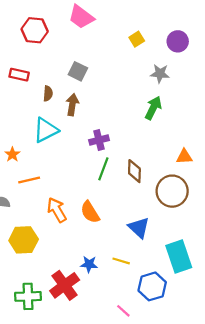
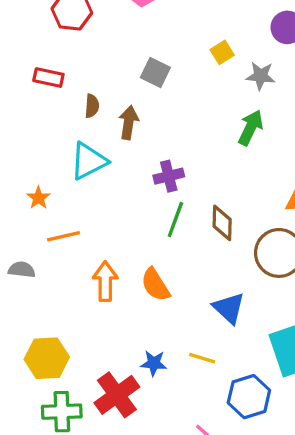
yellow square: (137, 39) -> (222, 52), moved
gray square: (78, 71) -> (155, 73), moved
orange arrow: (57, 210) -> (105, 281), turned 30
yellow hexagon: (24, 240) -> (47, 358), moved

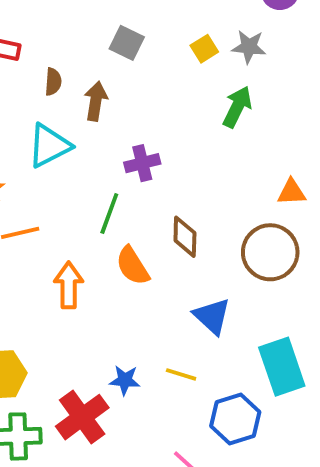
yellow square: (222, 52) -> (204, 49), moved
green line: (175, 220) -> (109, 213), moved
brown diamond: (222, 223) -> (185, 237), moved
orange semicircle: (155, 285) -> (133, 266), moved

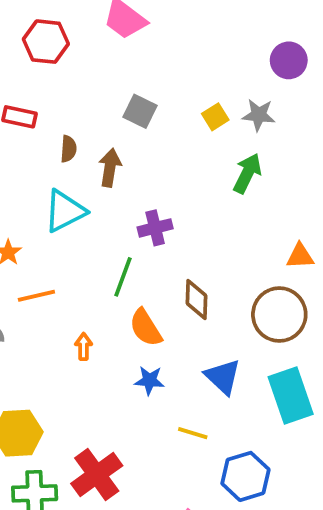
orange arrow: (69, 285) -> (84, 347), size x0.6
cyan rectangle: (282, 367) -> (291, 395), moved
blue star: (125, 380) -> (149, 380), moved

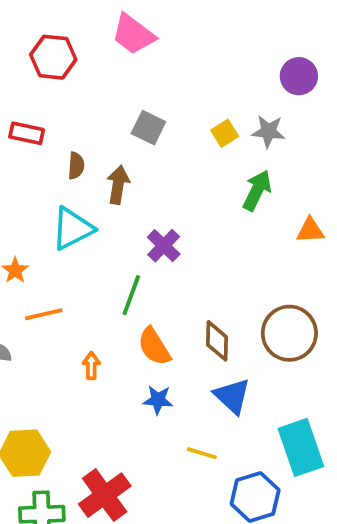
purple cross: (155, 228) -> (164, 246), turned -32
orange triangle: (300, 256) -> (310, 230), moved
brown diamond: (196, 299) -> (217, 341), moved
cyan rectangle: (291, 395) -> (301, 447), moved

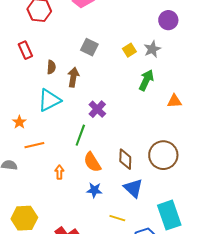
gray star: (268, 131) -> (152, 49), turned -30
red rectangle: (27, 133) -> (25, 50), turned 54

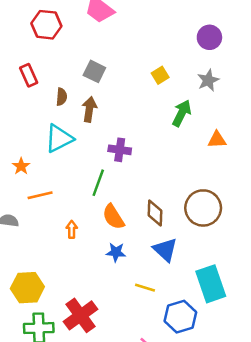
gray square: (89, 47) -> (94, 71), moved
gray star: (152, 49) -> (208, 80), moved
purple cross: (97, 109) -> (120, 150), turned -36

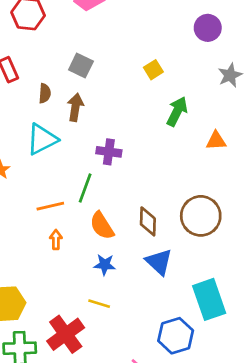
gray star: (208, 80) -> (230, 75), moved
orange line: (40, 195) -> (50, 206), moved
yellow line: (145, 288) -> (99, 304), moved

